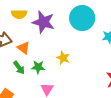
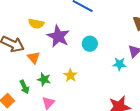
cyan circle: (82, 18) -> (90, 44), moved, size x0.6
green arrow: (19, 68) -> (24, 87), moved

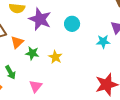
orange triangle: (34, 58) -> (17, 42), turned 32
green star: (44, 79) -> (32, 53), moved

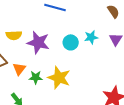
cyan star: (103, 42) -> (91, 37), moved
yellow star: (55, 57) -> (59, 78), size x1.6

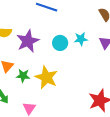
purple star: (38, 43) -> (28, 41), turned 30

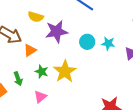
green star: (23, 76) -> (42, 72), moved

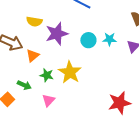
green arrow: (18, 79) -> (24, 85), turned -40

